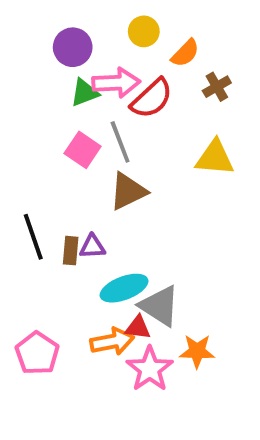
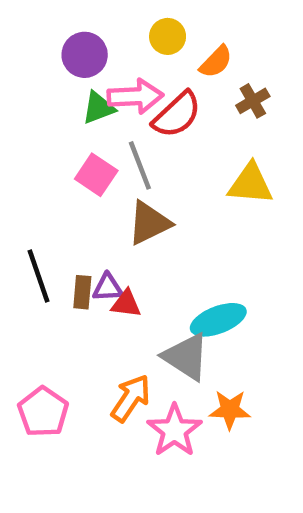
cyan ellipse: (124, 288) -> (218, 320), moved
red triangle: (138, 328) -> (126, 304), moved
orange arrow: (112, 341) -> (131, 398), turned -45

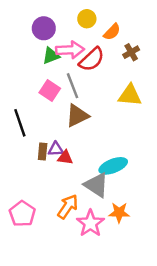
black line: (39, 276) -> (20, 123), moved

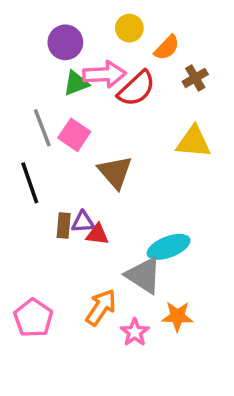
gray line: (72, 86) -> (42, 128), moved
brown triangle: (77, 116) -> (115, 172), turned -45
pink star: (90, 223) -> (135, 332), size x0.7

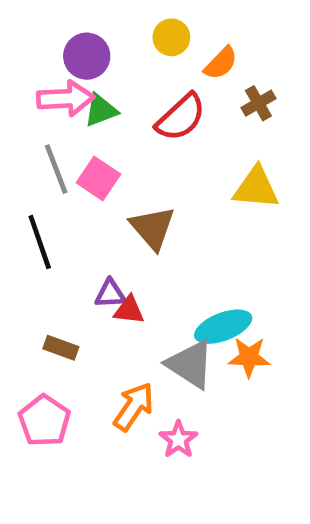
pink arrow: (104, 74) -> (66, 98), moved
brown rectangle: (64, 226) -> (61, 348), moved, turned -75
orange star: (177, 316) -> (249, 357), moved

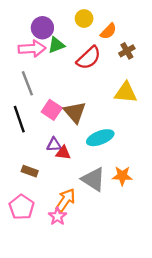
green triangle: (101, 110) -> (56, 45), moved
pink square: (98, 178) -> (52, 110), moved
cyan ellipse: (223, 327) -> (100, 138), moved
pink star: (178, 440) -> (57, 216), moved

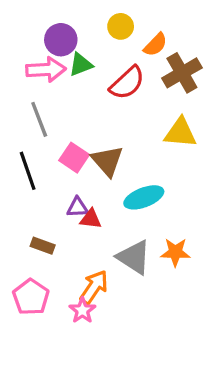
brown cross: (127, 51) -> (182, 73), size x1.6

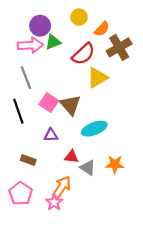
yellow triangle: (180, 133) -> (97, 78), moved, turned -35
red triangle: (91, 219) -> (71, 157), moved
gray triangle: (134, 257) -> (88, 168), size x0.7

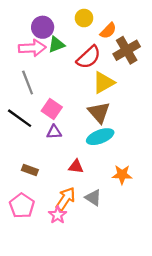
brown triangle: (70, 105) -> (99, 112), moved
black line: (18, 111) -> (20, 118), turned -35
purple triangle: (51, 135) -> (54, 132), moved
gray triangle: (88, 168) -> (93, 198), moved

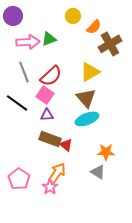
purple circle: (43, 27) -> (13, 16), moved
red semicircle: (89, 57) -> (51, 76), moved
red triangle: (76, 167) -> (66, 145), turned 32
brown rectangle: (30, 170) -> (50, 139), moved, size x1.5
gray triangle: (93, 198) -> (98, 172), moved

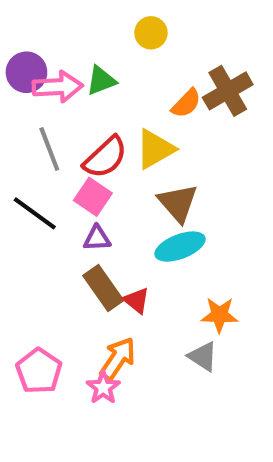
purple circle: (13, 16) -> (26, 72), moved
orange semicircle: (94, 27) -> (186, 103), moved
yellow triangle: (90, 72) -> (155, 149), moved
brown rectangle: (50, 139) -> (103, 288), turned 35

